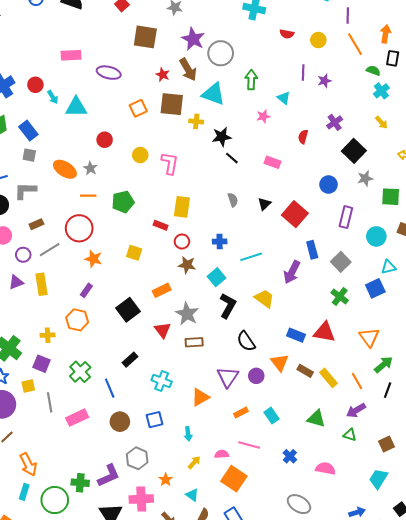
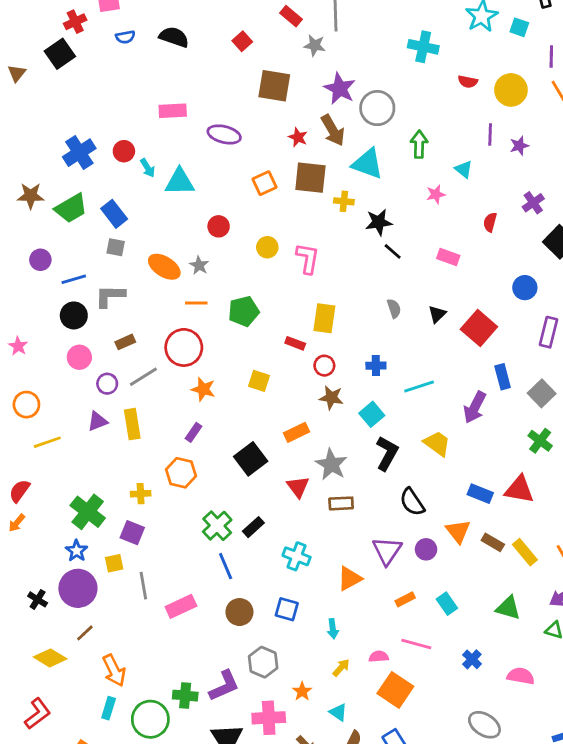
yellow circle: (318, 40) -> (511, 90), size x1.5
green cross: (80, 372) -> (217, 526), moved
blue square: (154, 420) -> (287, 609), turned 30

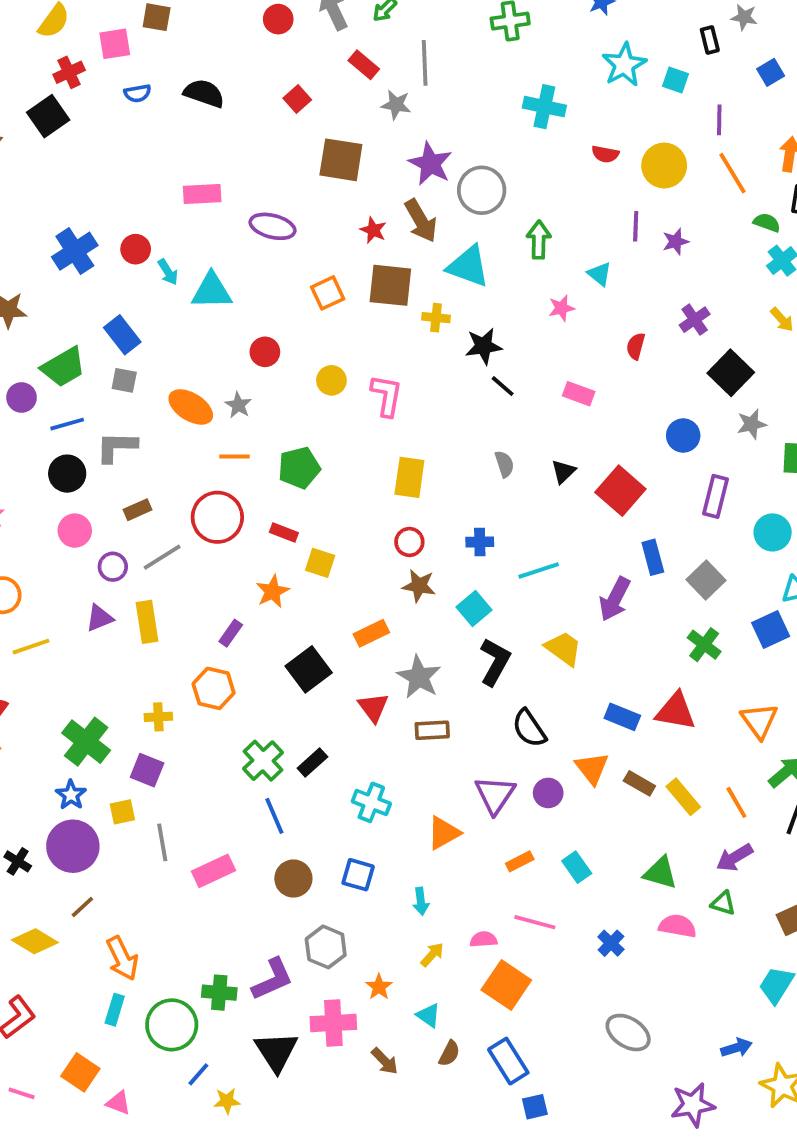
green trapezoid: (71, 208) -> (63, 367), moved
red rectangle: (295, 343) -> (284, 532), moved
orange star: (203, 389) -> (273, 591), moved, turned 30
pink semicircle: (521, 676) -> (677, 926), moved

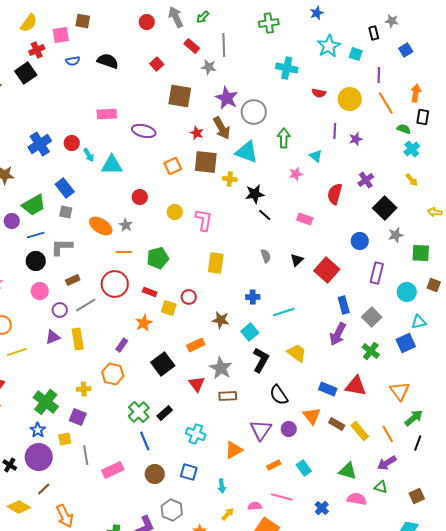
red semicircle: (636, 346) -> (335, 194), size x1.5
red circle: (409, 542) -> (189, 297), moved
purple arrow: (615, 599) -> (338, 334), moved

